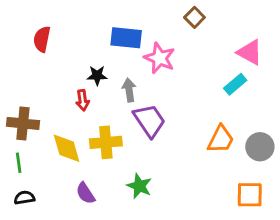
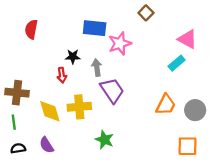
pink star: (160, 58) -> (120, 43), turned 30
purple semicircle: (85, 193) -> (47, 145), moved

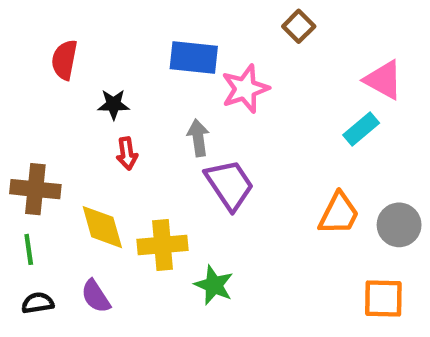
black star: (73, 57) -> (113, 104), moved
yellow cross: (79, 107) -> (163, 245), moved

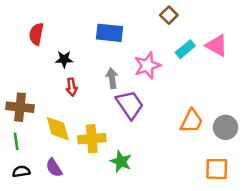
pink star: (245, 89) -> (147, 66), moved
cyan rectangle: (361, 129) -> (185, 49), moved

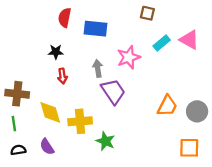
brown square: (169, 15) -> (147, 13), turned -32
red semicircle: (36, 34) -> (65, 18), moved

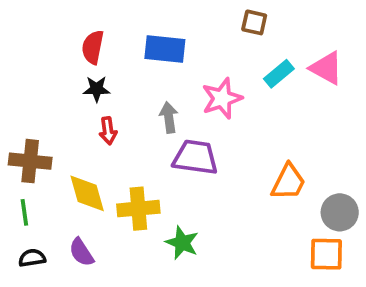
red semicircle: (65, 18) -> (93, 47), moved
purple trapezoid: (113, 92) -> (195, 157), turned -48
gray circle: (197, 111) -> (340, 212), moved

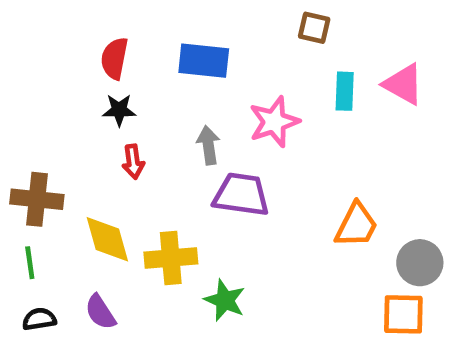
cyan rectangle: (279, 74) -> (345, 91), turned -48

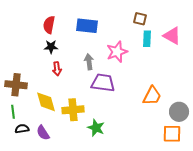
brown square: (314, 28) -> (140, 19), moved
black semicircle: (39, 319) -> (22, 129), moved

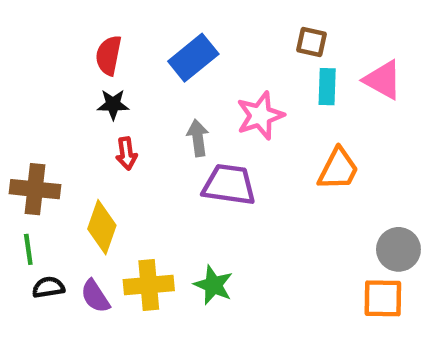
blue rectangle: (87, 26) -> (193, 58), turned -45
orange trapezoid: (152, 96) -> (338, 169), moved
yellow diamond: (46, 102) -> (102, 227), turned 35
yellow cross: (73, 110) -> (149, 285), moved

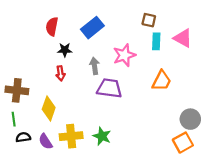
black star: (113, 104) -> (65, 50), moved
orange square: (383, 298) -> (183, 143), turned -30

